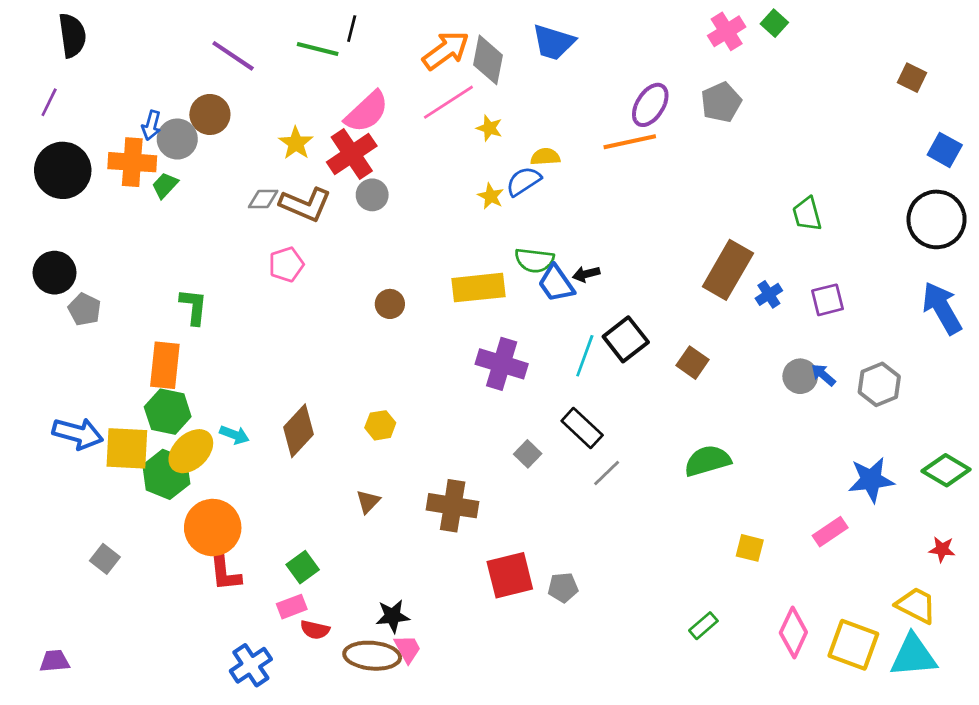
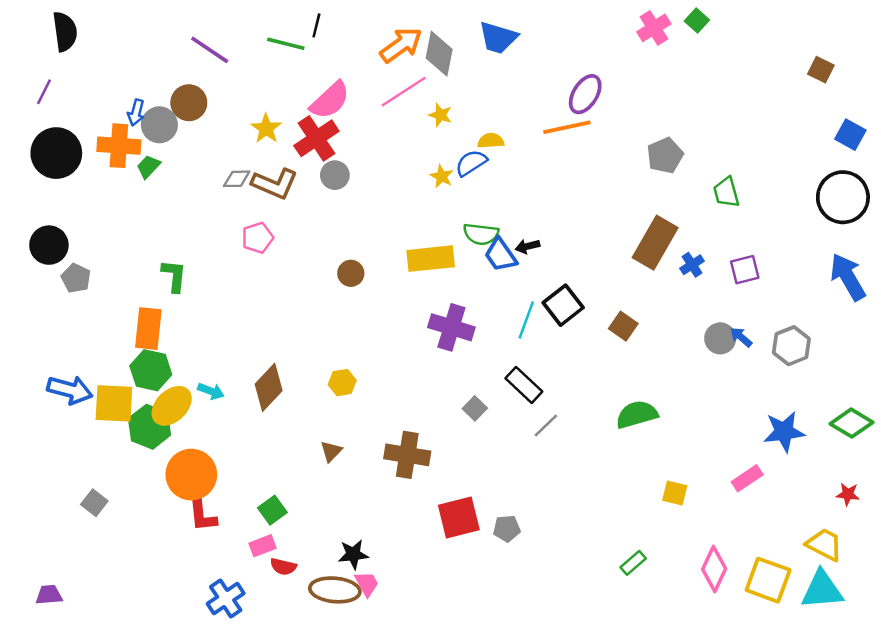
gray pentagon: (721, 102) -> (665, 155), moved

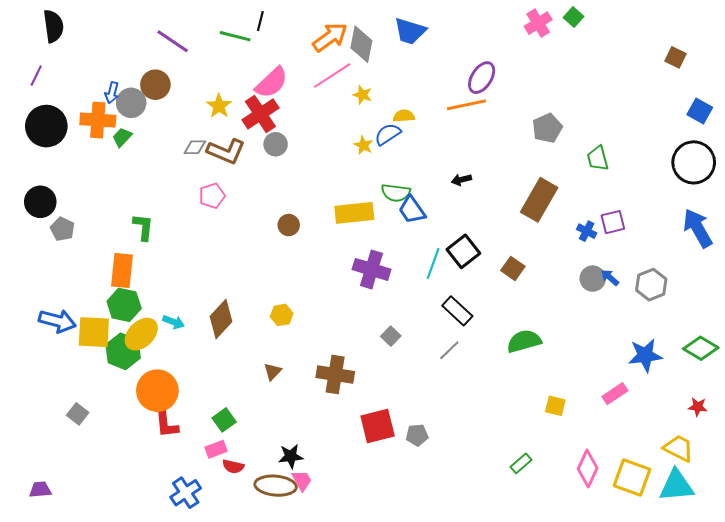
black arrow: (528, 246) -> (461, 180), moved
blue cross: (692, 265) -> (587, 231), moved, turned -30
black rectangle: (524, 385) -> (457, 311), moved

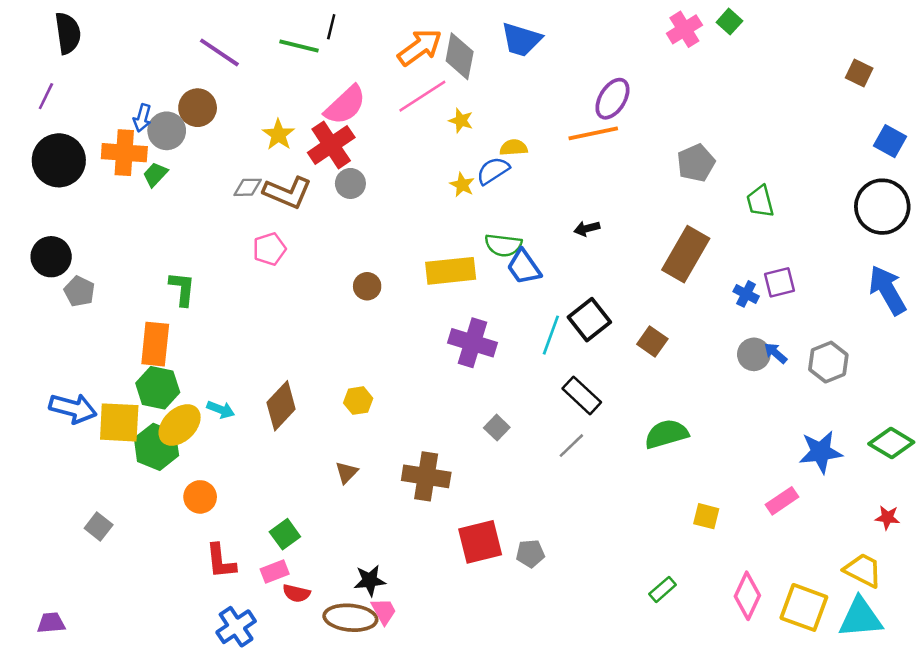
orange circle: (157, 391) -> (200, 497), size x0.6
red L-shape: (166, 424) -> (221, 561), moved

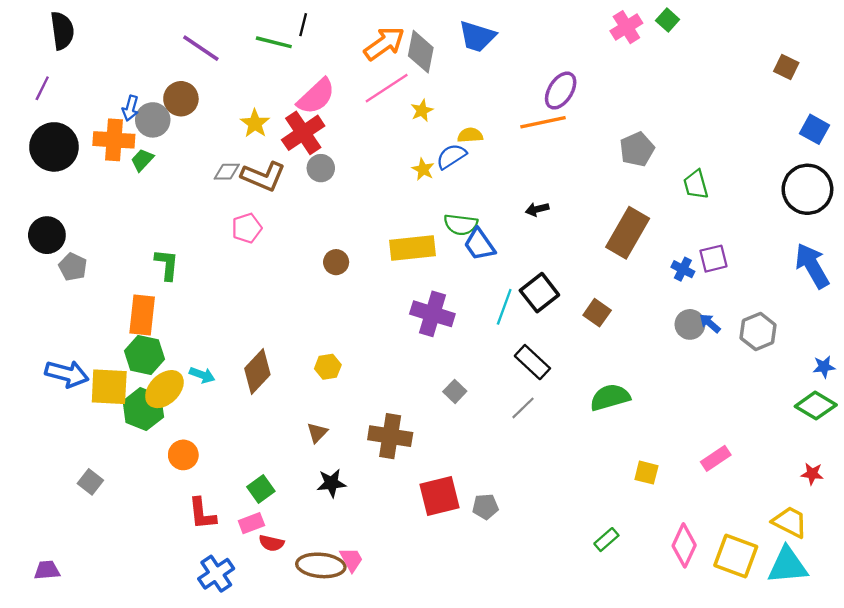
yellow star: (461, 121) -> (422, 111), turned 30
blue star: (821, 452) -> (824, 367), moved, size x0.6
black star: (370, 580) -> (331, 483), moved

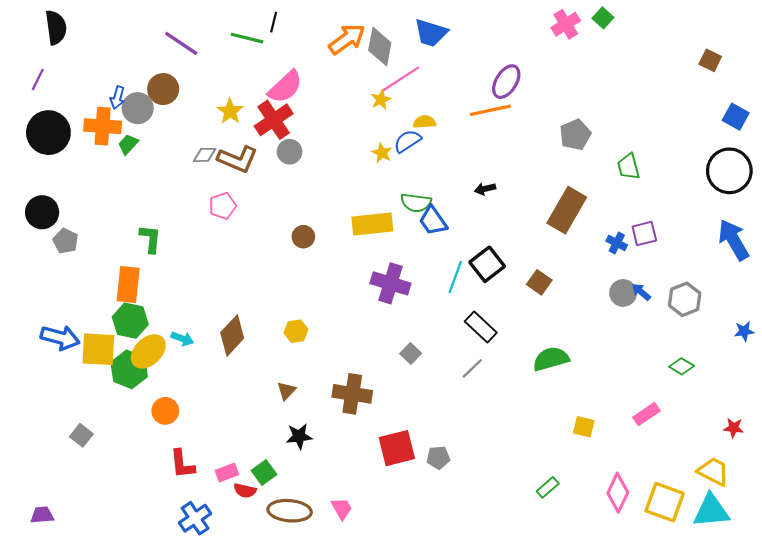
pink line: (387, 88) -> (400, 79), moved
green diamond: (816, 406) -> (682, 366), moved, size x0.7
green square: (261, 489) -> (264, 472), moved
pink trapezoid: (351, 560) -> (342, 509), moved

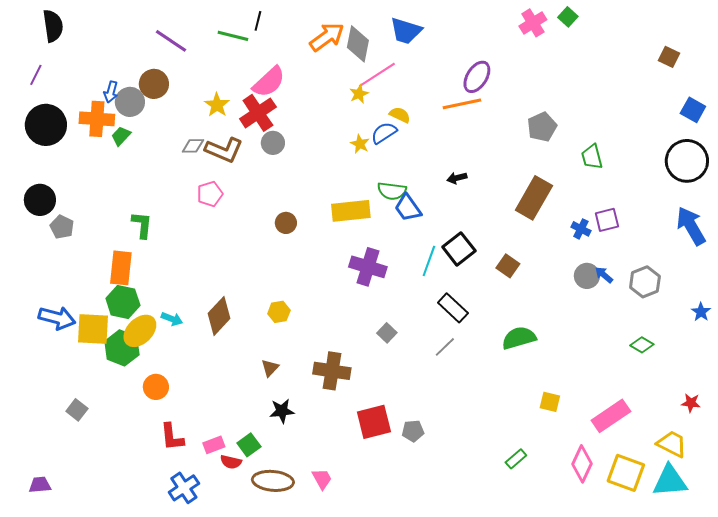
yellow semicircle: (424, 122) -> (400, 115), turned 30
blue star: (744, 331) -> (701, 312), turned -30
pink rectangle: (646, 414) -> (611, 416), moved, size x1.5

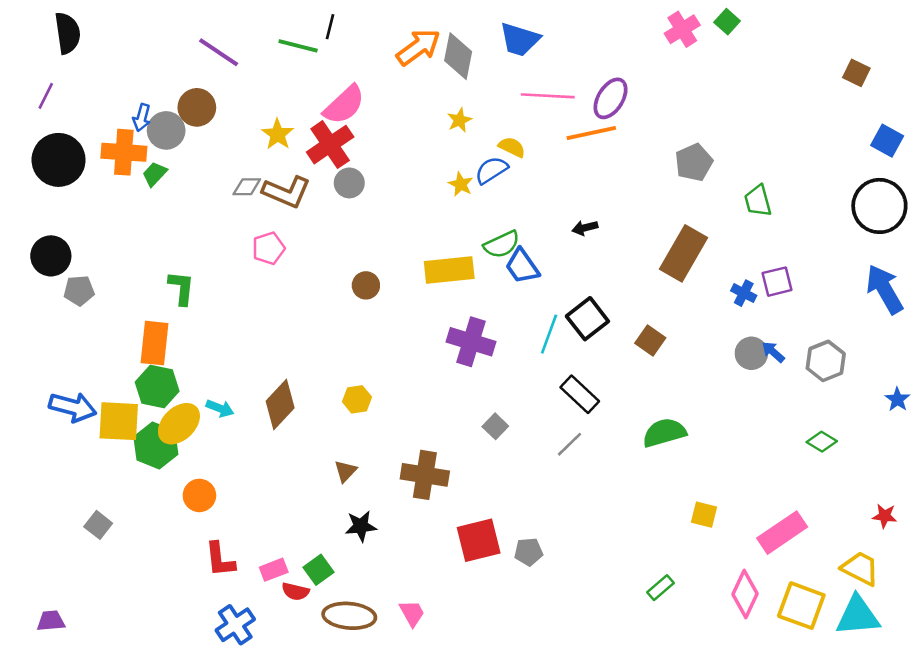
pink line: (377, 75) -> (548, 96), moved, turned 36
green semicircle: (392, 191) -> (502, 244), turned -32
gray pentagon: (62, 227) -> (79, 291), turned -30

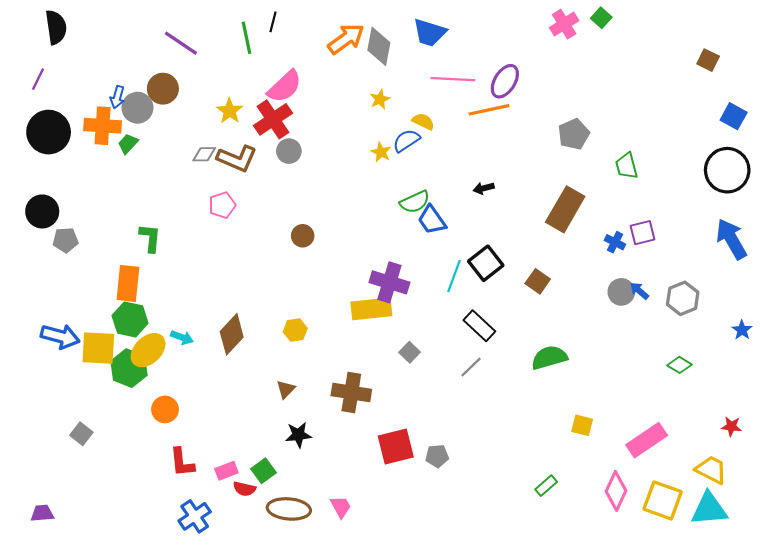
green line: (298, 46) -> (247, 38), turned 64
yellow rectangle: (449, 270) -> (371, 309), moved

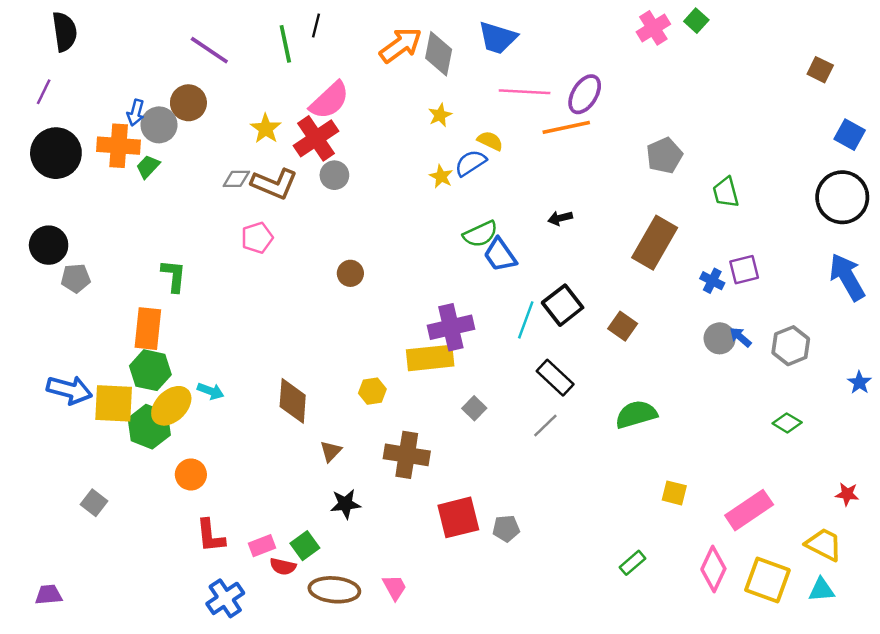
purple cross: (389, 282) -> (451, 327), turned -30
yellow hexagon: (295, 330) -> (372, 391), moved
brown diamond: (232, 334) -> (293, 401), moved, turned -39
cyan triangle: (709, 509) -> (821, 590), size x0.6

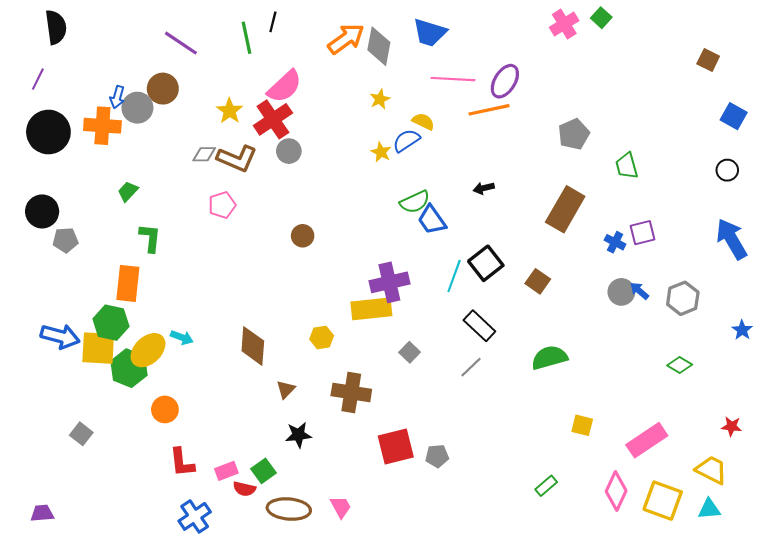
green trapezoid: (148, 167) -> (128, 191), moved
black circle: (842, 197) -> (727, 170), size x0.5
green hexagon: (150, 370) -> (111, 323), moved

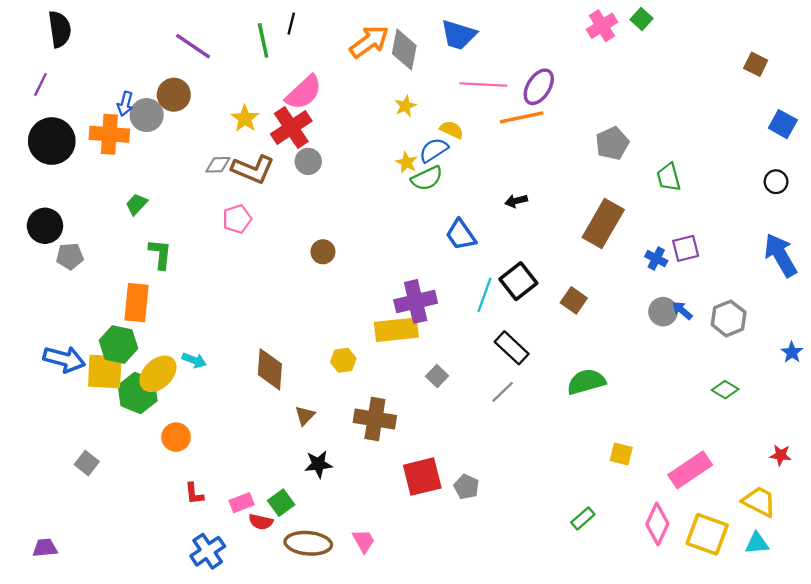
green semicircle: (415, 202) -> (427, 178), moved
gray pentagon: (437, 456) -> (466, 487), turned 30
red L-shape: (182, 462) -> (194, 494), size x0.7

